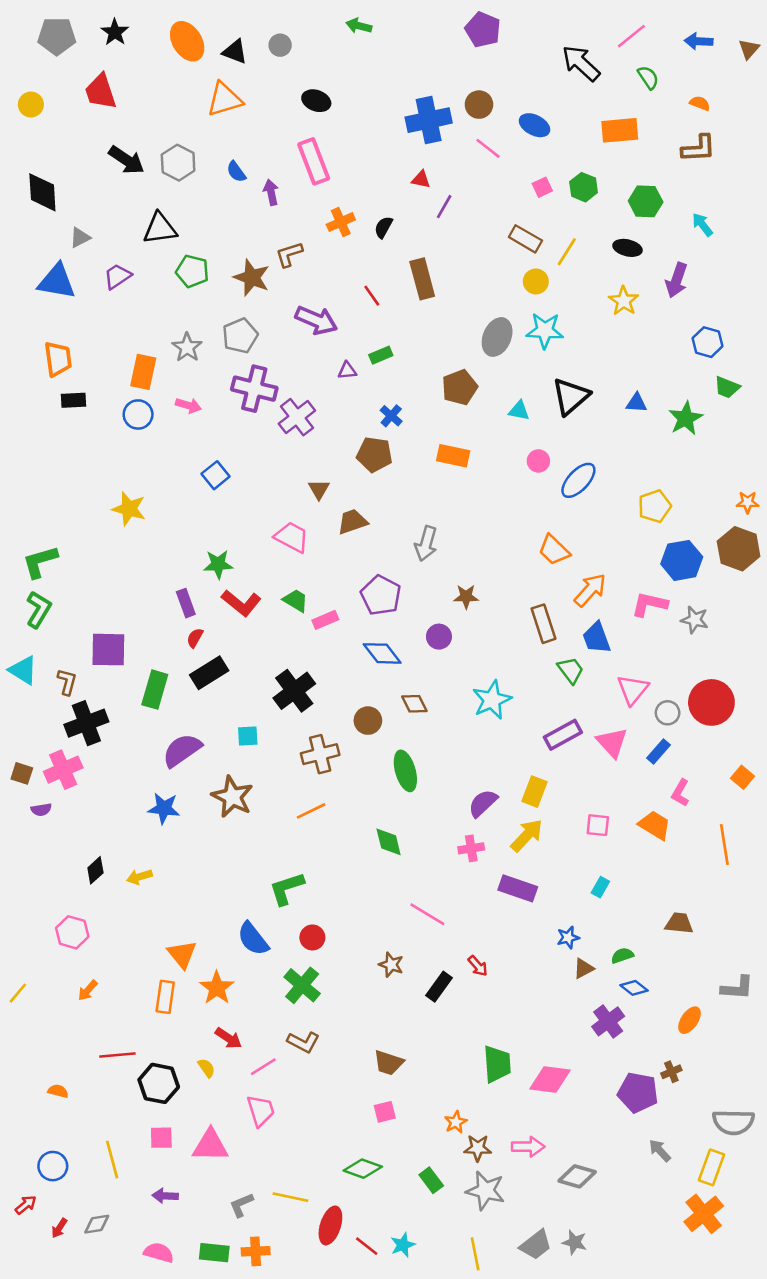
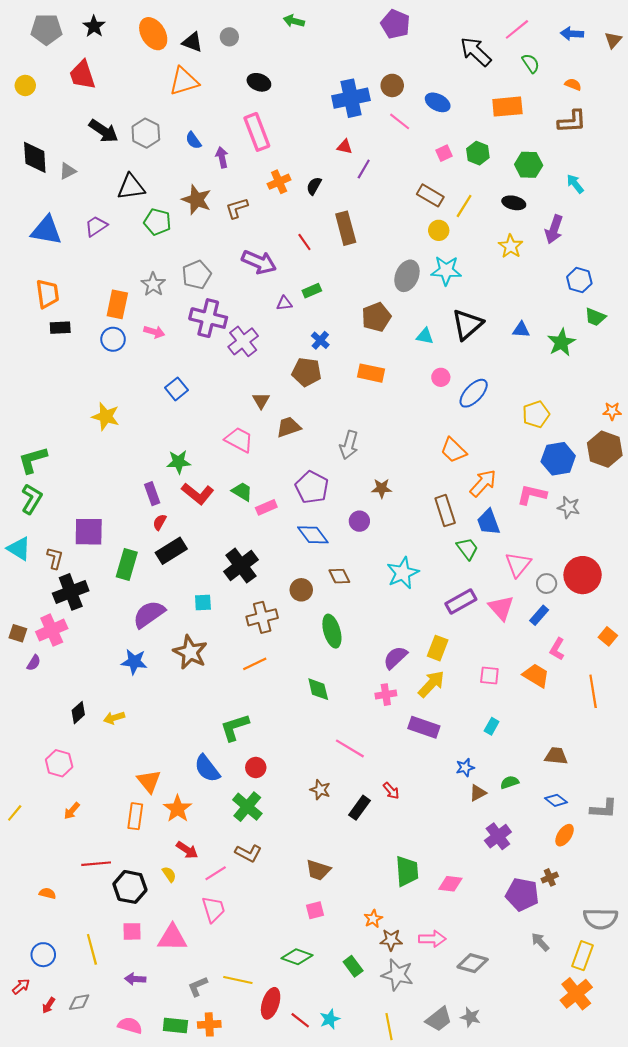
gray triangle: (80, 238) -> (68, 171), moved
brown star: (252, 278) -> (197, 200), moved
purple semicircle: (41, 810) -> (34, 663), turned -49
blue diamond: (634, 988) -> (556, 800), moved
pink diamond: (550, 1080) -> (450, 884), size x0.7

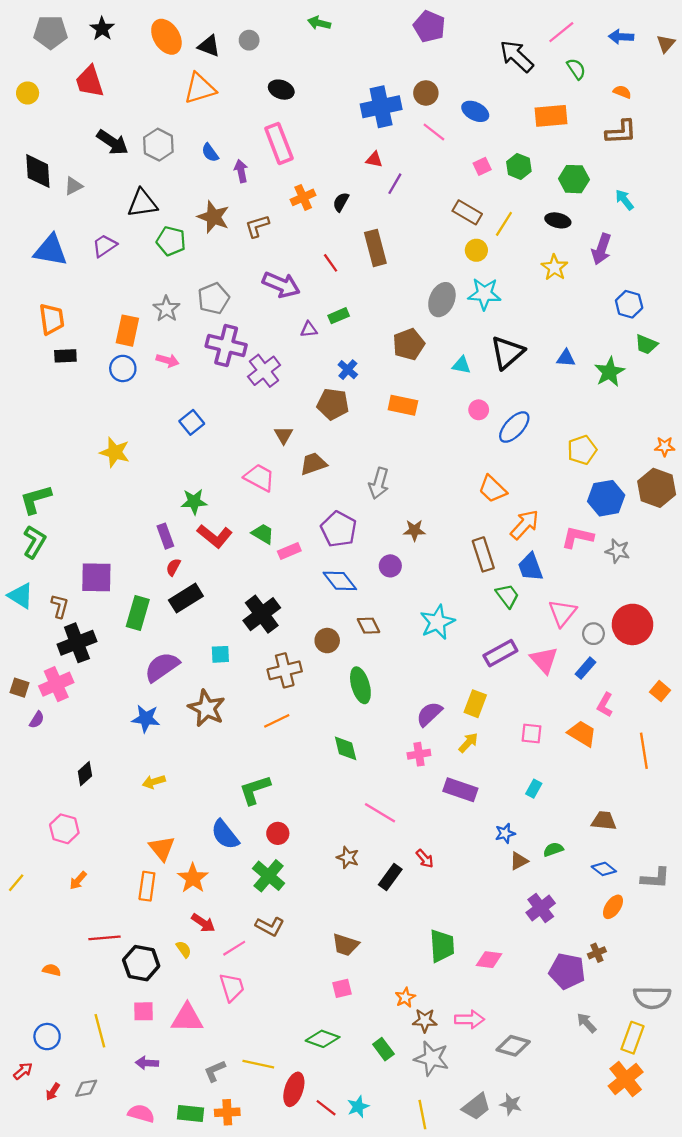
yellow arrow: (431, 684) -> (468, 743), size x0.7
yellow arrow: (114, 718) -> (154, 782), moved

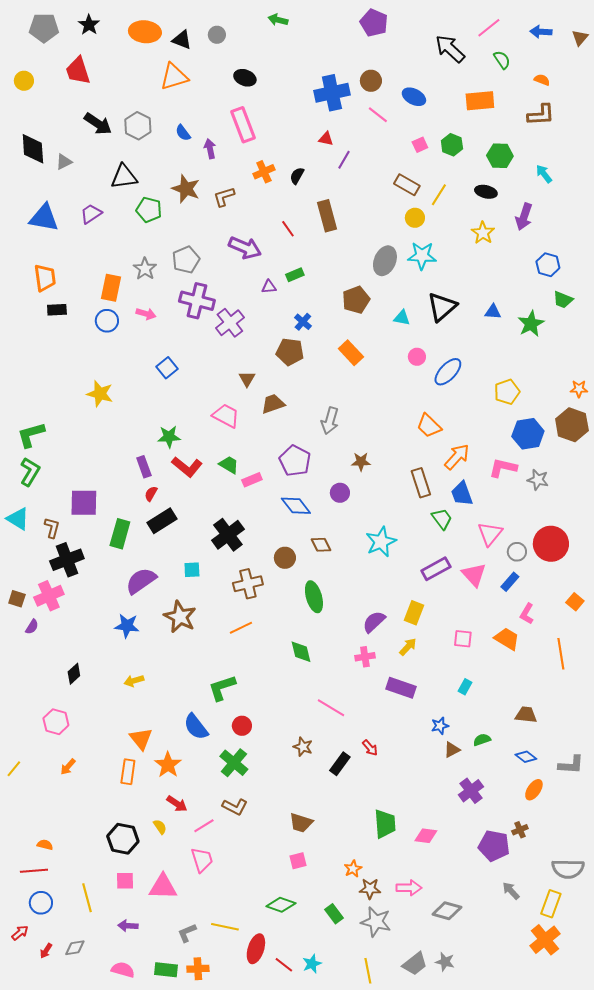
orange ellipse: (166, 37) -> (145, 32), turned -52
orange rectangle: (403, 405) -> (351, 353), turned 35
red line: (104, 938) -> (34, 871), moved

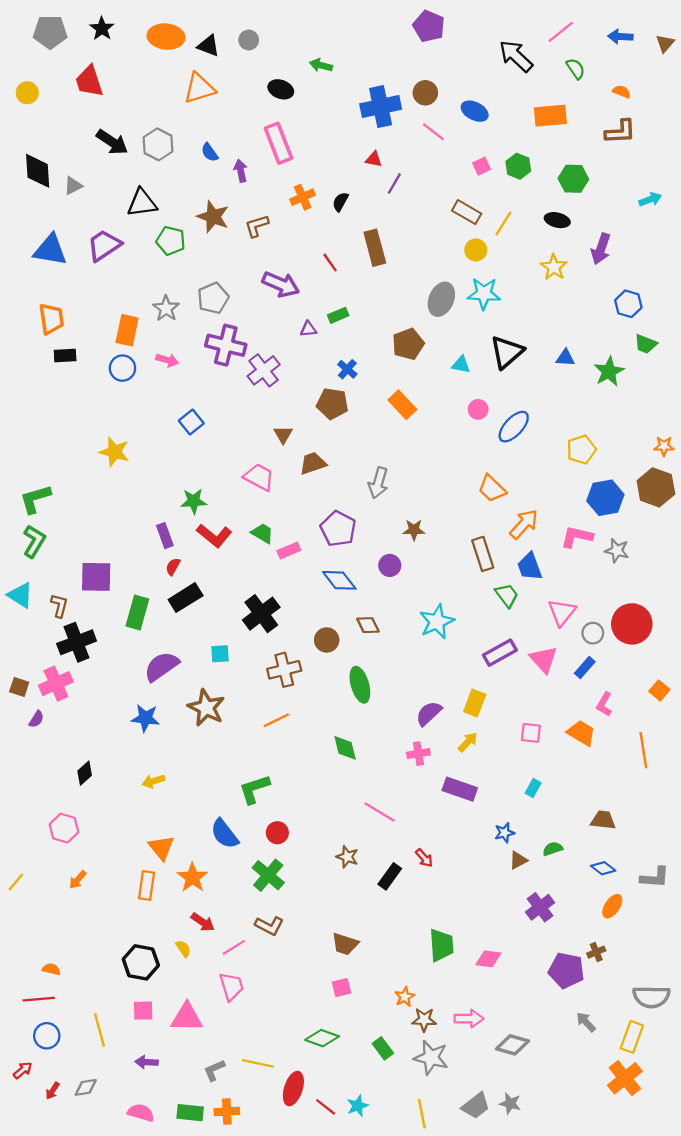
green arrow: (278, 20) -> (321, 65), moved
cyan arrow: (544, 174) -> (650, 199), moved, turned 108
purple trapezoid: (91, 214) -> (104, 245), size x1.4

